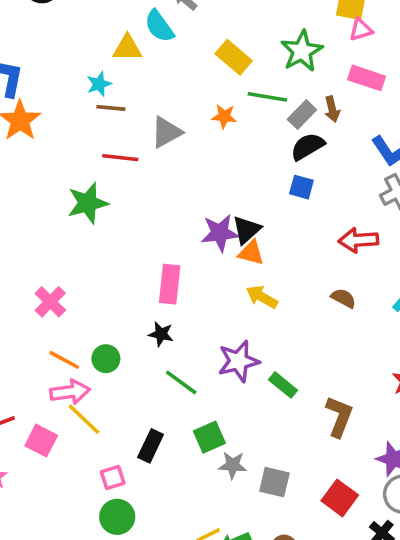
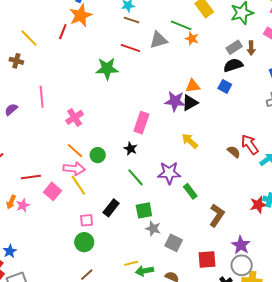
green line: (267, 97) -> (181, 25), moved
red arrow: (358, 240) -> (250, 144), moved, turned 45
orange triangle: (251, 253) -> (193, 86), moved, turned -35
red square: (340, 498) -> (207, 260), turned 36

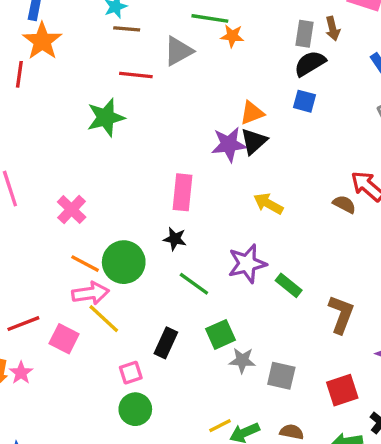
gray rectangle: (234, 47) -> (305, 34), turned -35
green circle: (98, 155) -> (124, 262), size x1.6

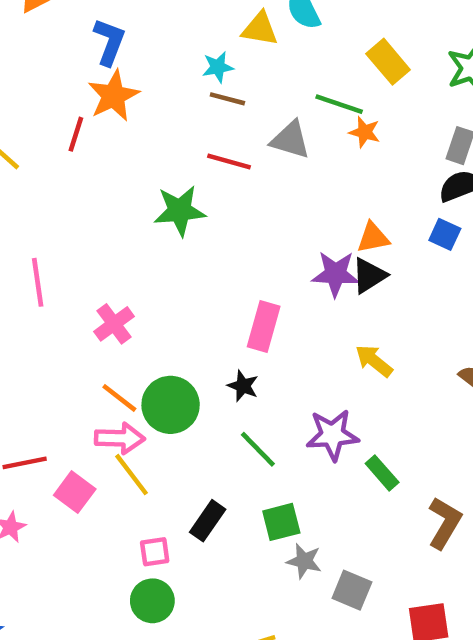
gray triangle: (178, 51) -> (290, 140), turned 36

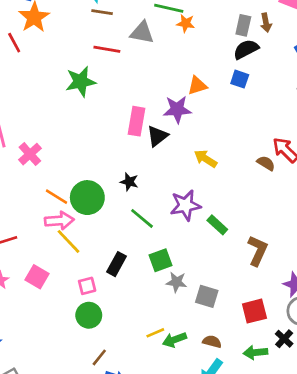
red line: (76, 134) -> (14, 43), turned -40
black triangle: (369, 276) -> (157, 136), moved
pink cross: (114, 324) -> (30, 154), moved
pink rectangle: (264, 326) -> (136, 121), moved
pink square: (75, 492) -> (37, 277), moved

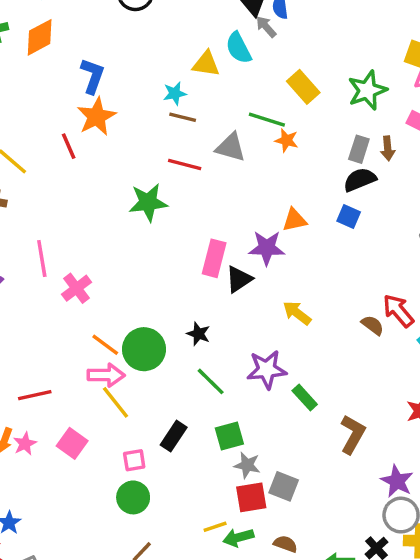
red square: (254, 311) -> (251, 497), moved

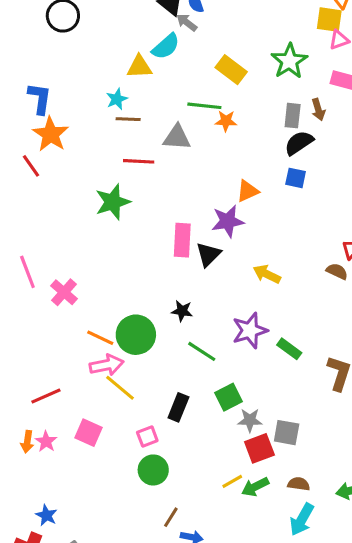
cyan semicircle: (239, 48) -> (166, 47), turned -92

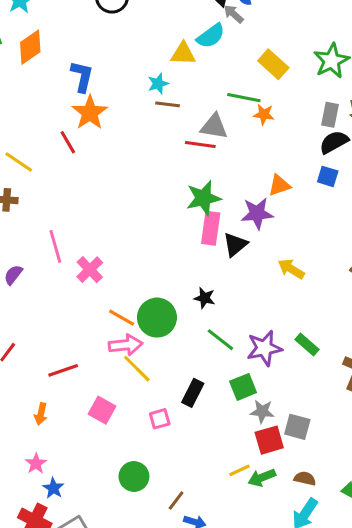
red line: (139, 161) -> (200, 145), moved
green star: (113, 202) -> (203, 198), moved
purple star: (250, 331) -> (264, 348), moved
pink star: (46, 442) -> (36, 464), moved
green circle: (153, 470) -> (134, 476), moved

